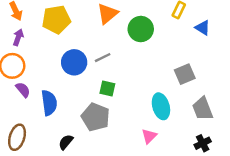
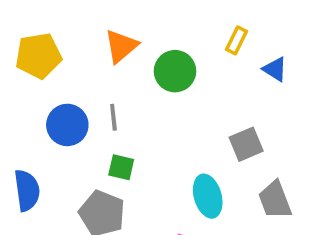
gray line: (103, 58) -> (113, 117), turned -70

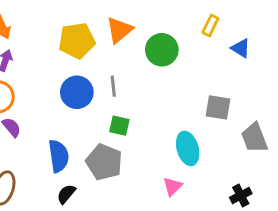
yellow pentagon: (38, 56) -> (77, 41), moved
gray square: (246, 144) -> (218, 107), turned 32
blue semicircle: (27, 190) -> (59, 156), moved
gray trapezoid: (275, 200) -> (254, 138), moved

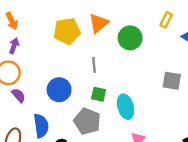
blue circle: (77, 92) -> (59, 90), moved
cyan ellipse: (188, 148) -> (126, 107), moved
blue semicircle: (59, 156) -> (41, 126), moved

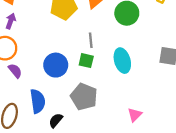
green square: (99, 94) -> (86, 61), moved
cyan ellipse: (126, 107) -> (122, 61), moved

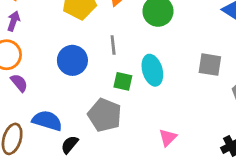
green square: (86, 61) -> (123, 81), moved
blue circle: (56, 65) -> (72, 60), moved
blue semicircle: (38, 101) -> (47, 121), turned -65

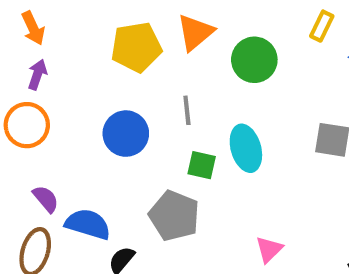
purple semicircle: (19, 83) -> (46, 199), moved

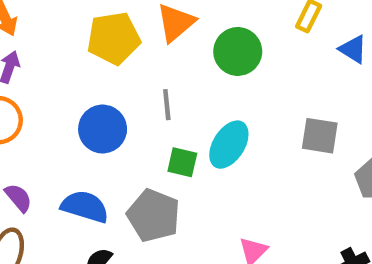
cyan ellipse: (246, 148) -> (229, 145), turned 48
blue semicircle: (88, 224) -> (85, 207), moved

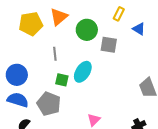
blue circle: (103, 129) -> (17, 75), moved
gray square: (320, 136) -> (109, 45), moved

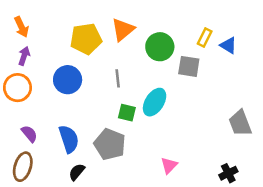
yellow rectangle: (119, 14) -> (205, 38), moved
blue circle: (17, 75) -> (68, 80), moved
blue semicircle: (18, 100) -> (69, 139), turned 55

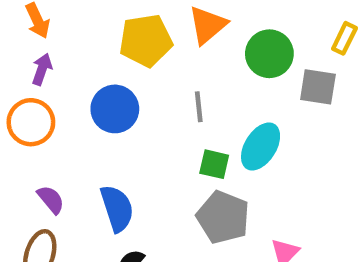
gray pentagon: (110, 144) -> (223, 217), moved

